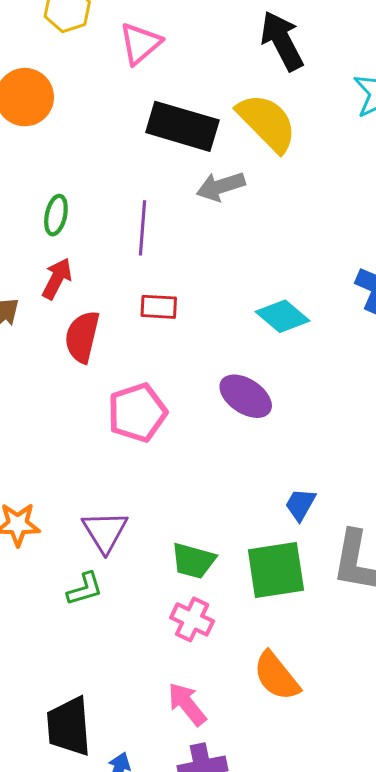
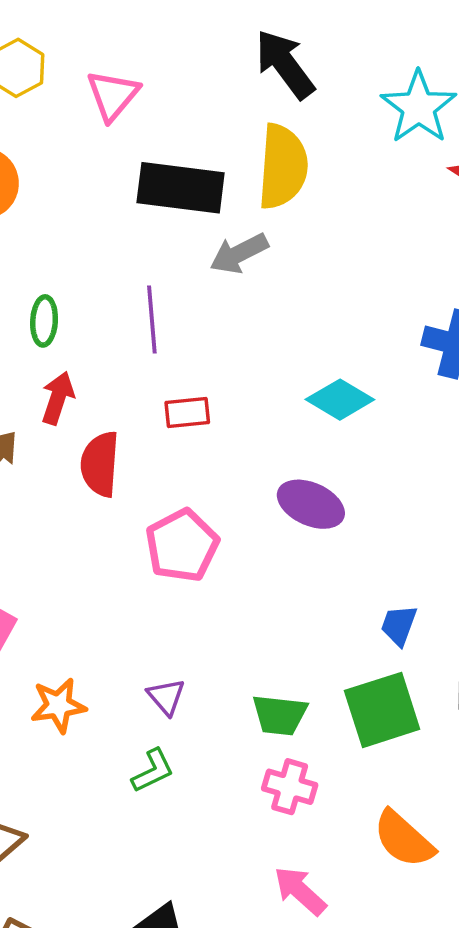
yellow semicircle: (267, 123) -> (283, 167), turned 58
purple triangle: (105, 531) -> (166, 697), size x0.7

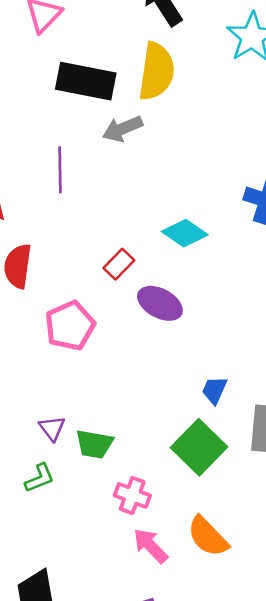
red rectangle: (187, 412) -> (119, 264), moved, turned -44
green square: (382, 710) -> (199, 447), turned -32
green trapezoid: (280, 715) -> (94, 444), moved
pink arrow: (300, 891) -> (151, 546), moved

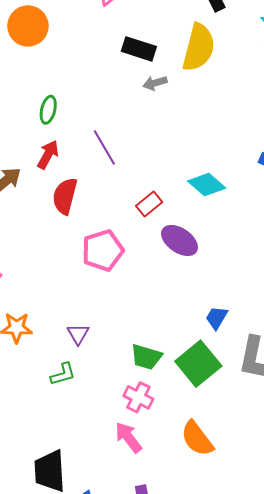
black rectangle: (86, 81) -> (139, 49), size x0.7
gray arrow: (123, 129) -> (155, 83), moved, size x0.7
purple line: (60, 170) -> (104, 147), moved, turned -36
green trapezoid: (94, 444) -> (146, 357), moved
pink arrow: (151, 546) -> (128, 437), moved

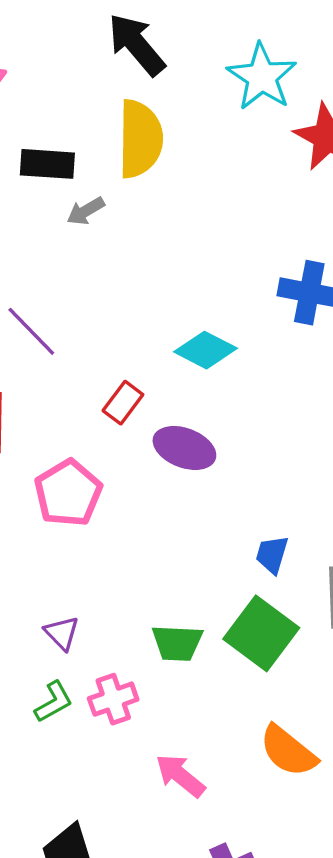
pink cross: (138, 397) -> (113, 699), moved, turned -32

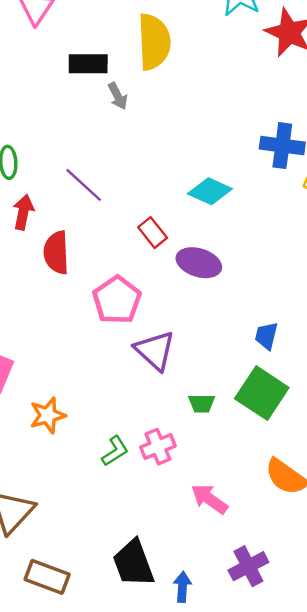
gray arrow: (86, 211) -> (118, 96), turned -84
red rectangle: (123, 403) -> (153, 233), turned -72
purple triangle: (62, 633) -> (155, 350), moved, size x1.6
green trapezoid: (177, 643) -> (202, 403), size x0.7

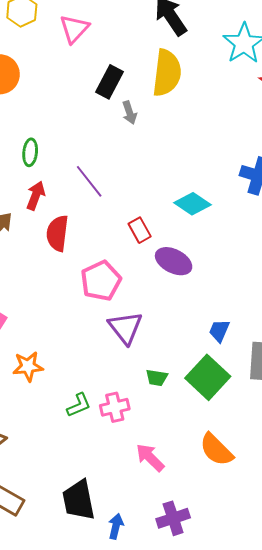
black rectangle: (88, 64) -> (109, 82), turned -72

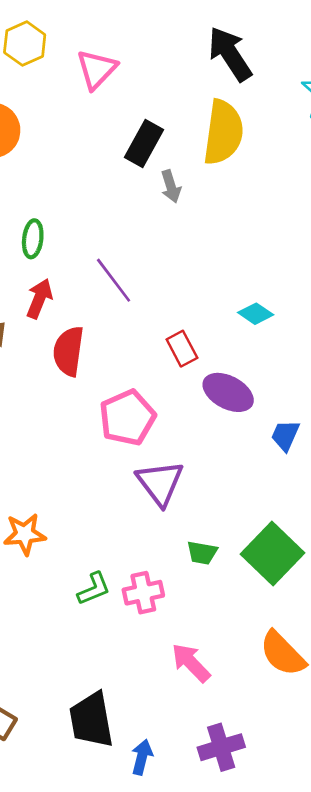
cyan diamond: (192, 204) -> (256, 314), size x0.7
blue trapezoid: (219, 331) -> (285, 435), moved

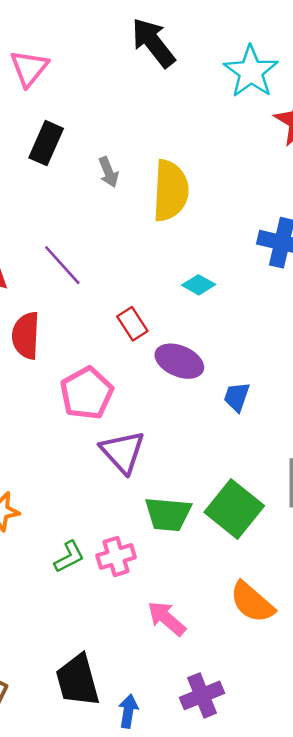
yellow semicircle: (223, 132) -> (170, 191), moved
black rectangle: (144, 144) -> (46, 143), moved
green trapezoid: (202, 553) -> (168, 514), size x1.6

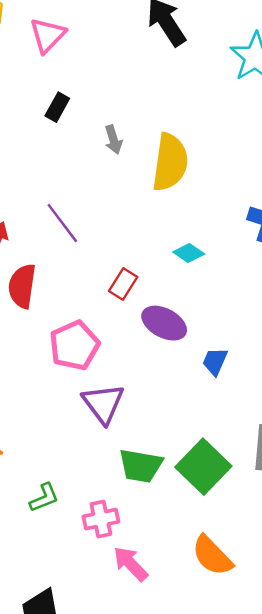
black rectangle: (46, 143) -> (57, 107), size x0.7
red rectangle: (132, 324) -> (123, 284), turned 60
pink cross: (116, 556) -> (101, 519), moved

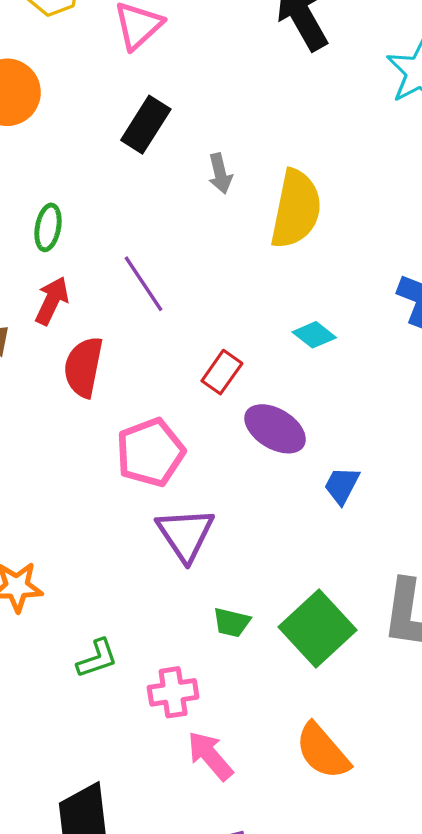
black rectangle: (57, 107) -> (146, 125), size x1.4
green trapezoid: (141, 466) -> (232, 622), size x0.6

